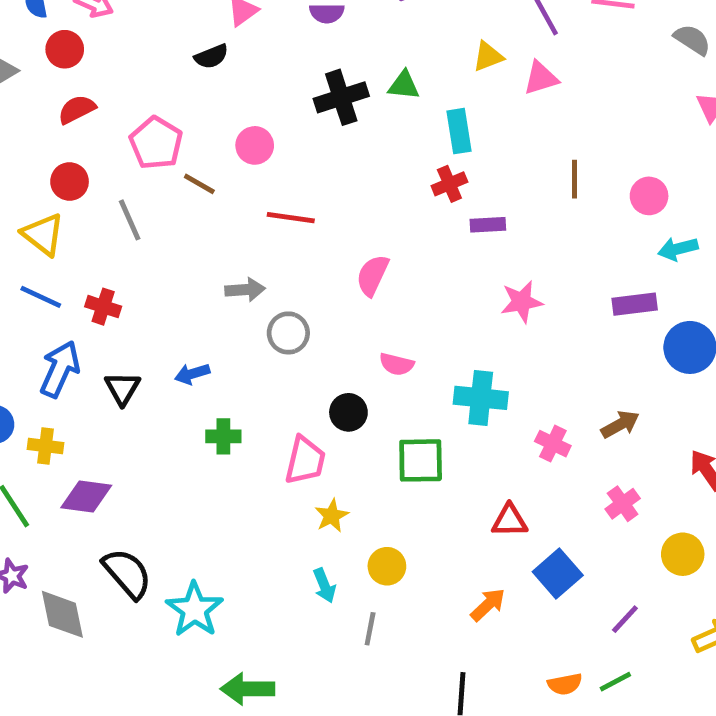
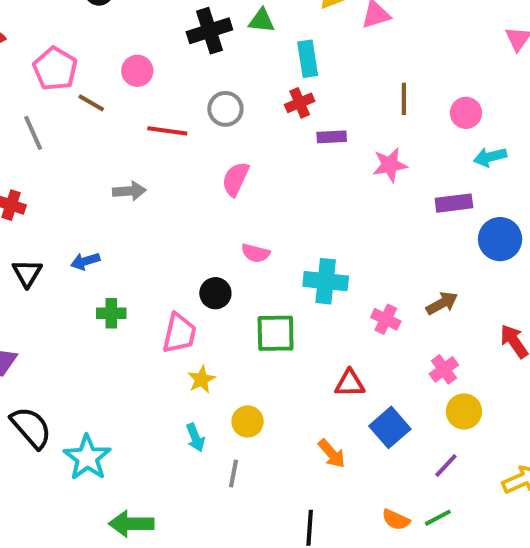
pink star: (522, 302) -> (390, 165), moved
gray circle: (288, 333) -> (225, 109), moved
yellow circle: (683, 554) -> (464, 411), moved
orange arrow: (488, 605) -> (332, 454), turned 92
orange semicircle: (565, 684) -> (396, 520), turned 36

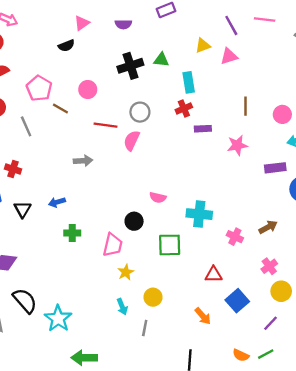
pink semicircle: (236, 179) -> (132, 141), moved

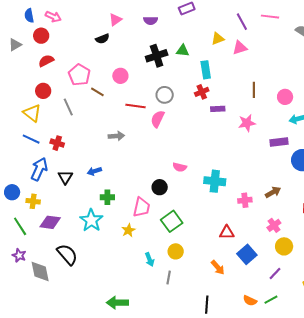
pink cross: (235, 237) -> (245, 200), turned -32
green square: (170, 245) -> (172, 221), moved, turned -35
yellow star: (126, 272) -> (128, 230), moved
cyan star: (58, 318) -> (91, 220), moved

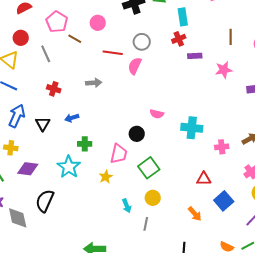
red cross: (57, 143) -> (54, 89), moved
black semicircle: (67, 254) -> (45, 201), turned -115

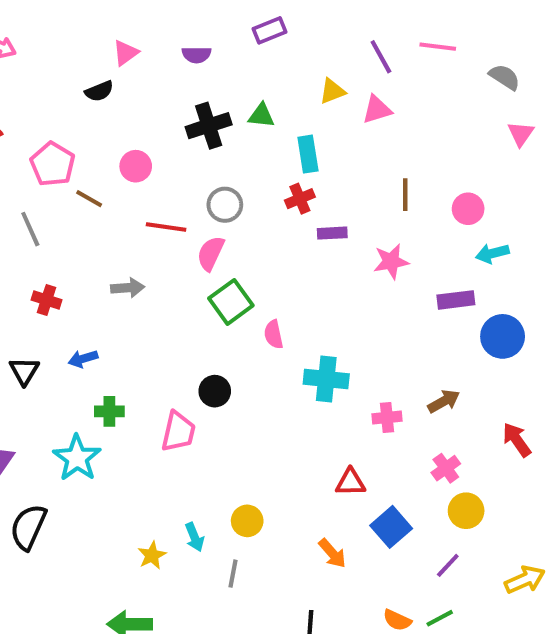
pink semicircle: (157, 114) -> (274, 334), moved, turned 64
green square: (149, 168) -> (231, 302), moved
yellow star: (106, 177) -> (152, 555), moved

